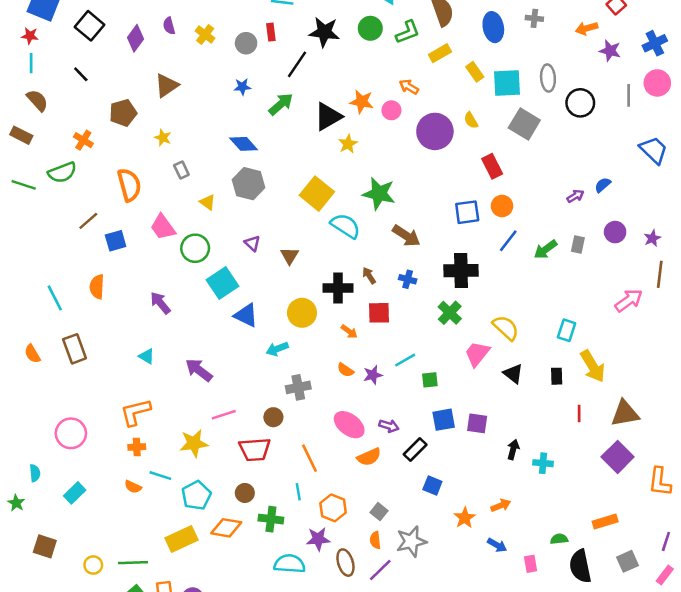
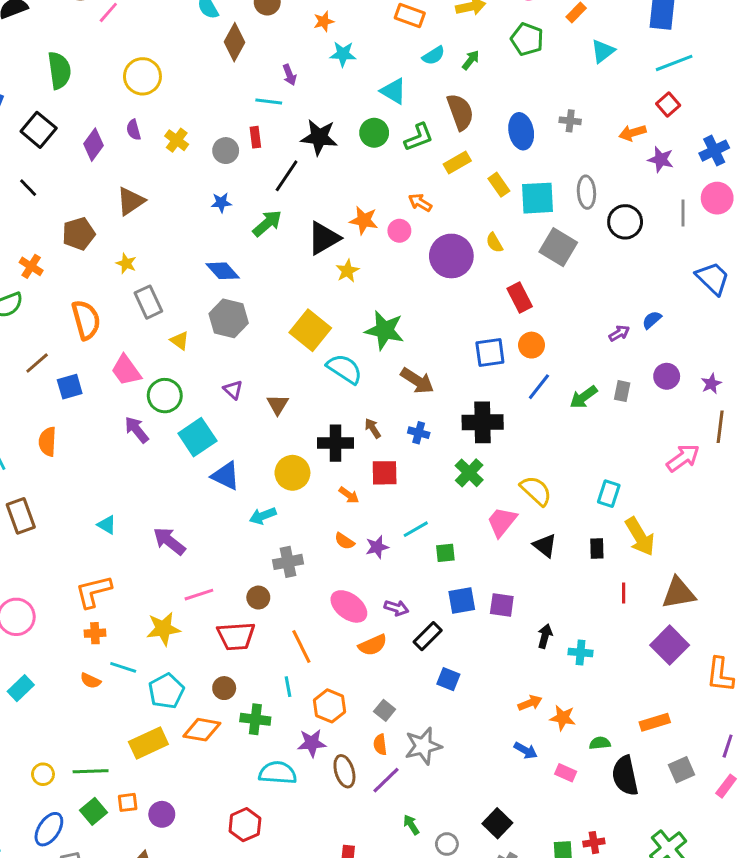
gray rectangle: (181, 170) -> (148, 302), size x1.5
purple arrow: (160, 303) -> (137, 430), moved
orange star: (465, 518) -> (563, 718), moved, turned -30
pink rectangle: (531, 564) -> (566, 773), turned -56

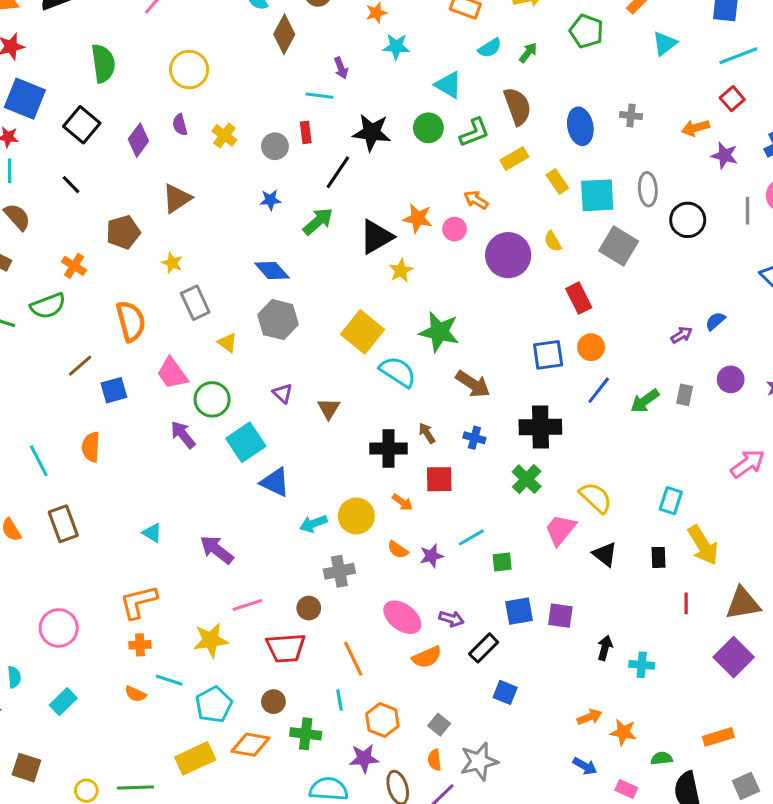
yellow circle: (292, 473) -> (356, 516), moved

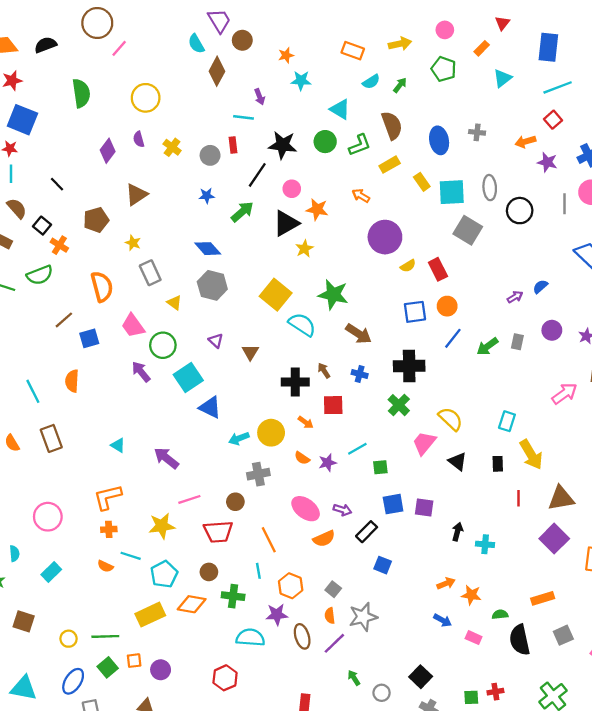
black square: (82, 125) -> (42, 226), moved, size x0.7
pink circle: (454, 229) -> (292, 189), moved
yellow semicircle: (553, 241) -> (408, 266), moved, turned -91

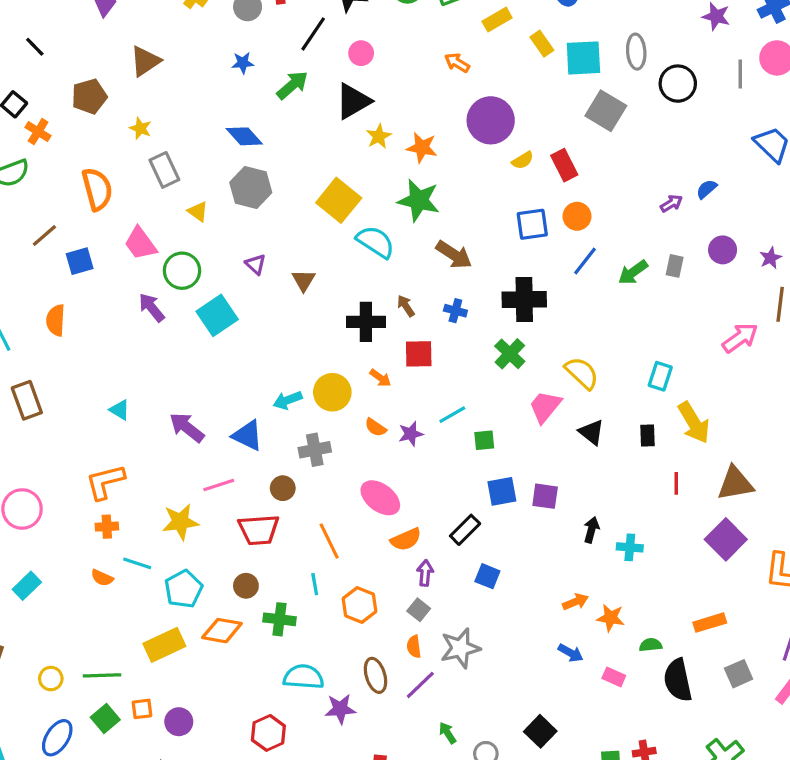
orange star: (317, 209) -> (422, 148), moved
blue triangle: (210, 407) -> (248, 435), moved
purple arrow: (342, 510) -> (425, 573), moved, turned -102
purple star: (277, 615) -> (340, 709), moved

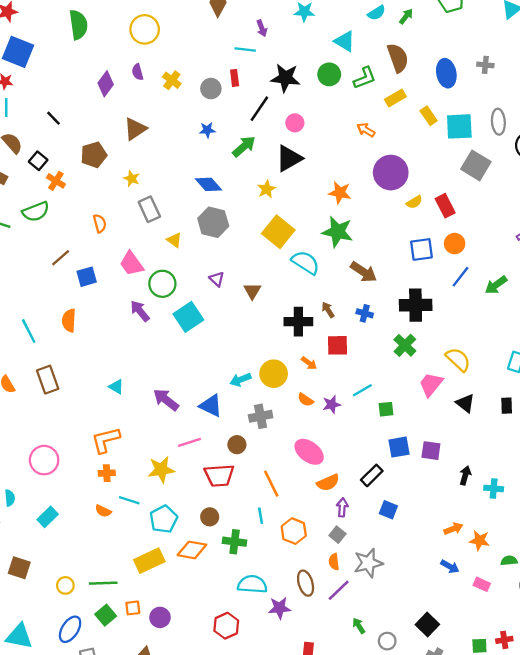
yellow star: (379, 136) -> (266, 189), moved
orange semicircle: (97, 189) -> (100, 223), size x0.6

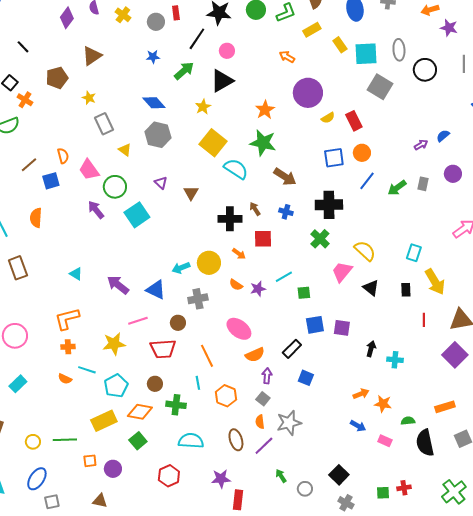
orange star: (340, 193) -> (265, 110), turned 30
orange semicircle: (100, 223) -> (63, 156), moved
purple star: (279, 608) -> (221, 479), moved
green square: (106, 615) -> (138, 441), moved

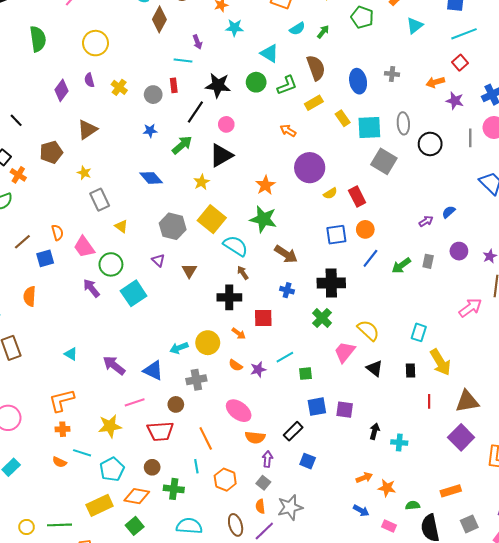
gray hexagon: (158, 135) -> (173, 226), moved
brown arrow: (255, 209) -> (243, 273), moved
orange semicircle: (255, 355) -> (255, 437), turned 30

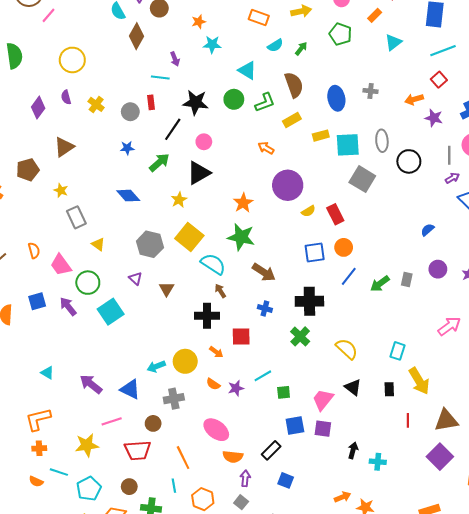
yellow rectangle: (343, 118) -> (321, 136), turned -70
purple arrow: (426, 221) -> (452, 178), moved
blue square: (45, 258) -> (37, 301), moved
pink trapezoid: (345, 352) -> (323, 400), moved

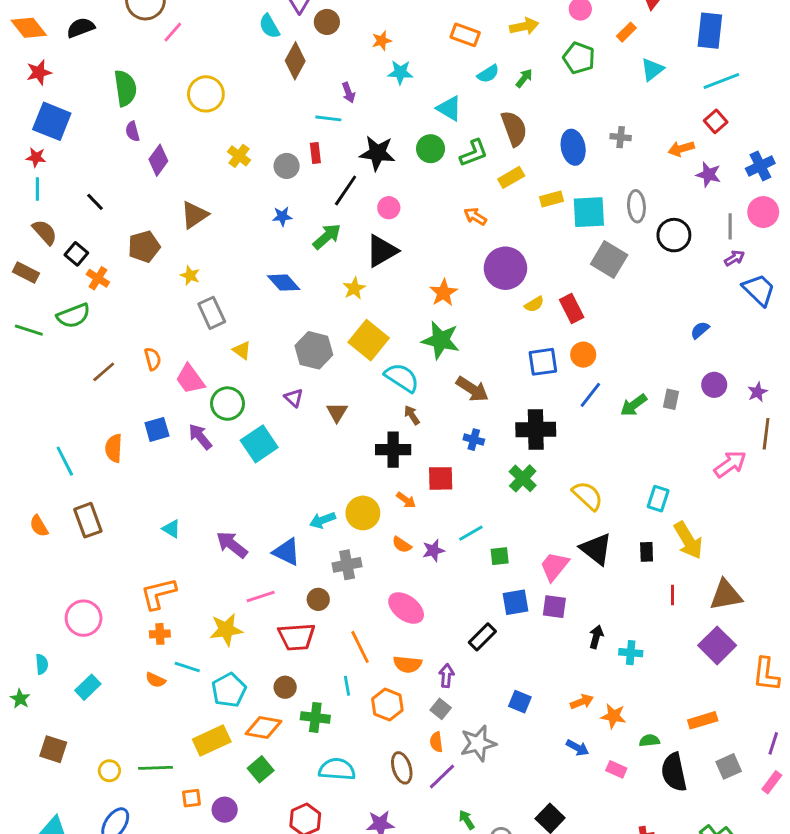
purple semicircle: (66, 97) -> (132, 131), moved
black triangle: (353, 387) -> (596, 549), size x1.4
orange semicircle: (233, 457) -> (408, 664), moved
blue square: (286, 480) -> (520, 702), moved

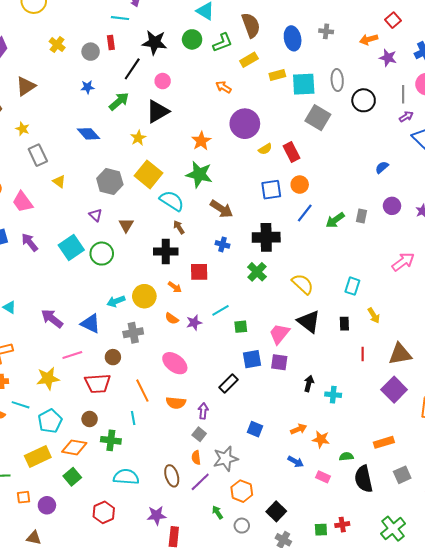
green circle: (228, 404) -> (102, 254), moved
yellow arrow: (688, 540) -> (374, 315), size x0.6
orange hexagon: (387, 705) -> (242, 491), moved

